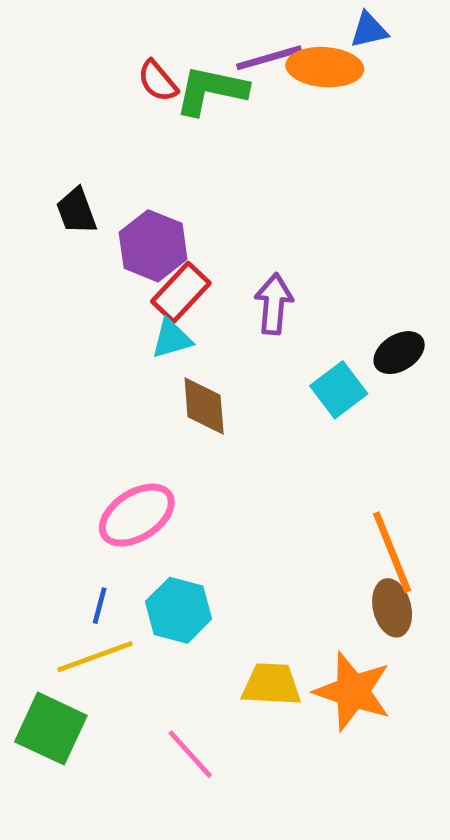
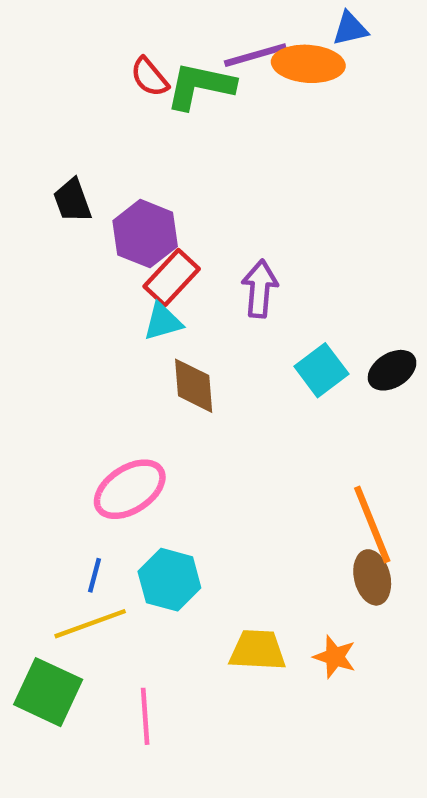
black ellipse: (399, 353) -> (392, 370), moved
orange star: (353, 691) -> (335, 657), size x0.6
pink line: (190, 754) -> (145, 716), moved, turned 38

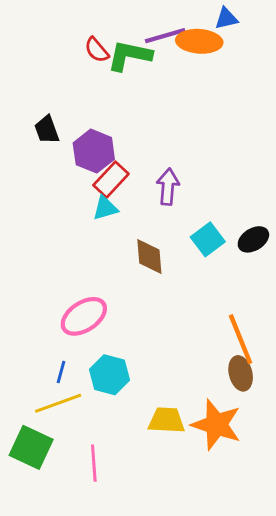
brown diamond: (194, 386) -> (149, 257), moved
orange star: (335, 657) -> (216, 425), size x1.8

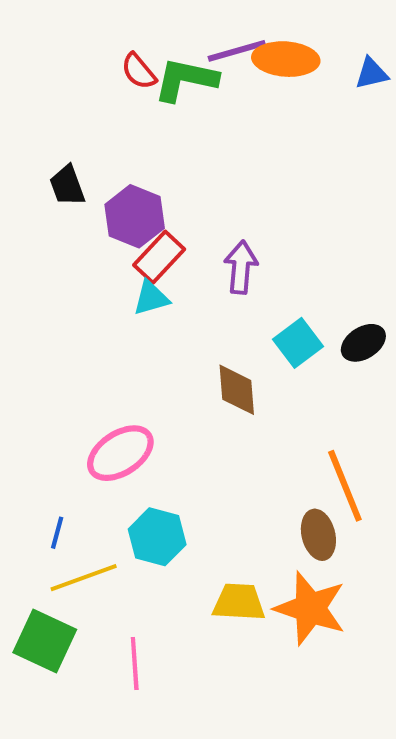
blue triangle: (226, 19) -> (372, 73), moved
brown diamond: (149, 257) -> (237, 390), moved
blue line: (61, 372) -> (57, 533), moved
brown ellipse: (241, 373) -> (318, 535), moved

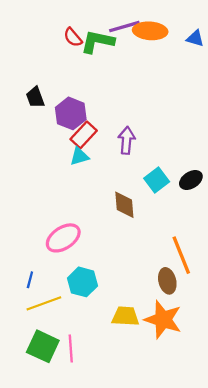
blue triangle: (372, 73) -> (195, 38), turned 30
green square: (45, 641) -> (43, 346), moved

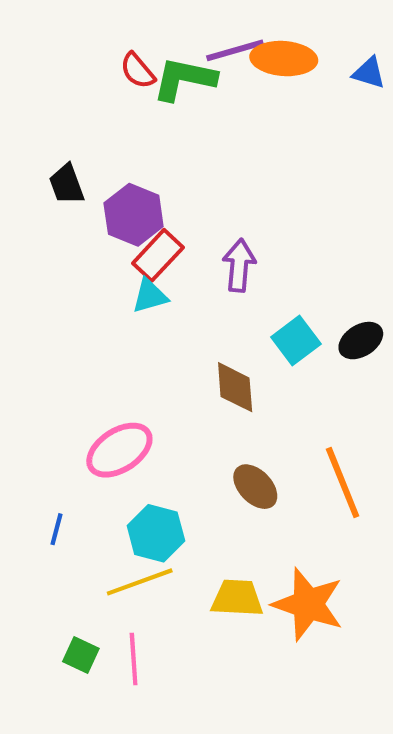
brown ellipse: (167, 281) -> (255, 487), moved, turned -30
yellow line: (44, 303) -> (140, 582), moved
green square: (43, 346) -> (81, 655), size x0.6

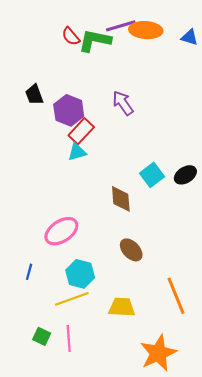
purple arrow: (239, 265) -> (123, 103), moved, turned -40
orange line: (343, 483) -> (176, 296), moved
orange star: (308, 604) -> (158, 353), moved, turned 30

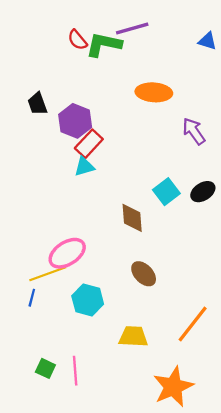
orange ellipse: (146, 30) -> (154, 92), moved
purple arrow: (123, 103) -> (194, 131), moved
orange line: (176, 296) -> (193, 324), turned 60
yellow line: (72, 299) -> (48, 274), moved

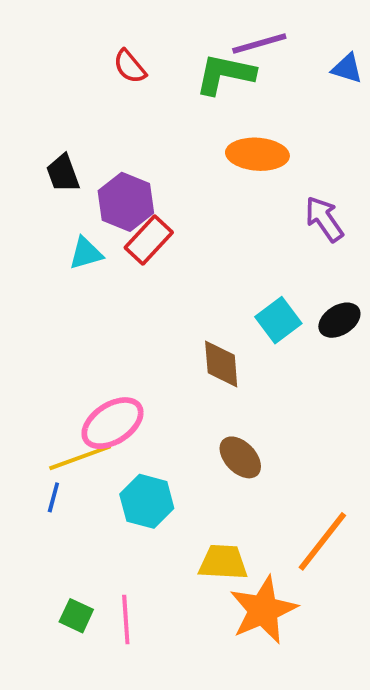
purple line: (132, 28) -> (259, 44), moved
green L-shape: (104, 44) -> (225, 74), moved
cyan triangle: (84, 167) -> (86, 253), moved
orange star: (173, 387) -> (263, 610), moved

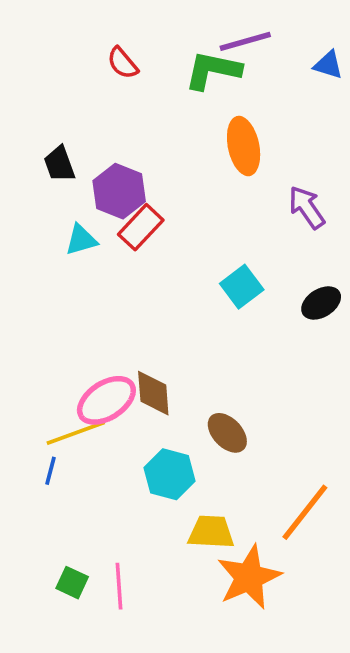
orange ellipse: (257, 154) -> (244, 146), turned 74
cyan square: (278, 320) -> (242, 287), moved
brown diamond: (221, 364) -> (153, 393), moved
cyan hexagon: (147, 501) -> (170, 474), moved

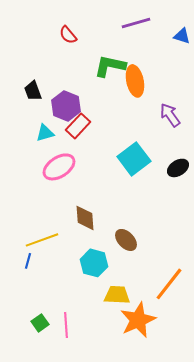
green L-shape: (213, 70) -> (110, 66), moved
cyan square: (242, 287) -> (134, 159), size x1.4
pink ellipse: (106, 400) -> (59, 167), moved
green square: (72, 583) -> (40, 323), turned 30

